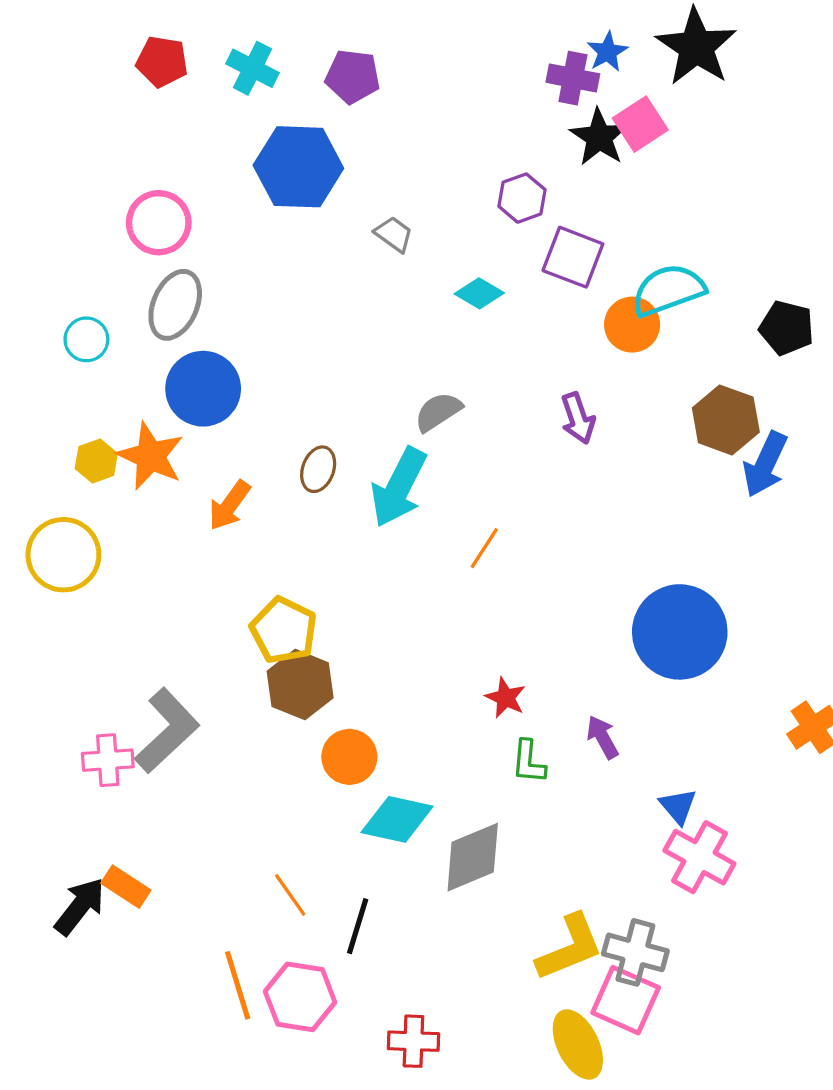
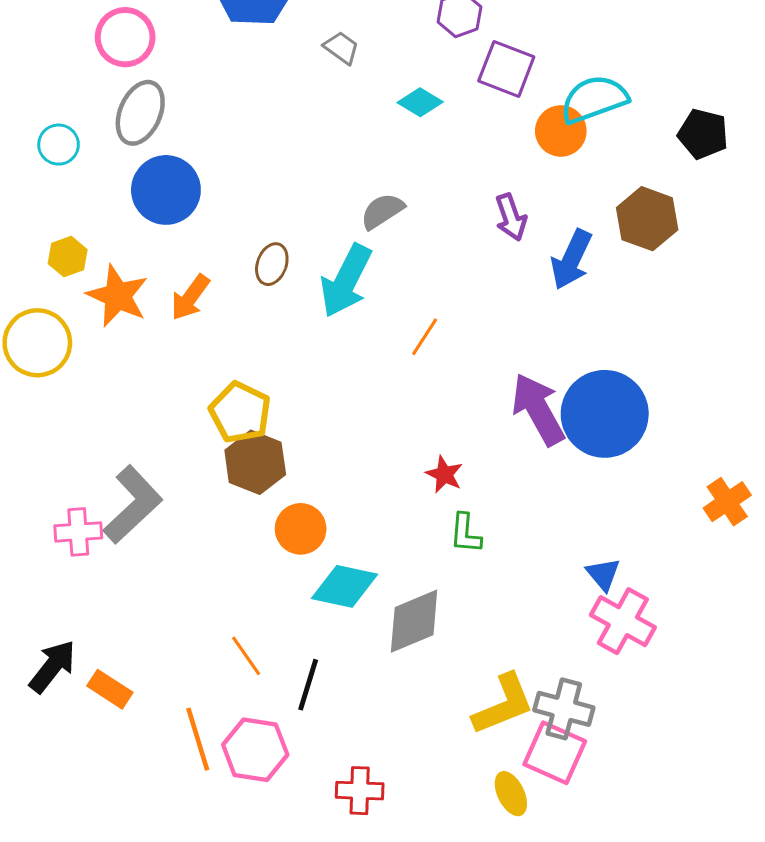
orange star: (151, 456) -> (118, 296), moved
blue arrow: (765, 464) -> (571, 260), moved
purple arrow: (603, 737) -> (538, 409), moved, size x1.8
orange rectangle: (126, 887) -> (110, 689), moved
yellow ellipse: (578, 1044) -> (511, 794), size x0.7

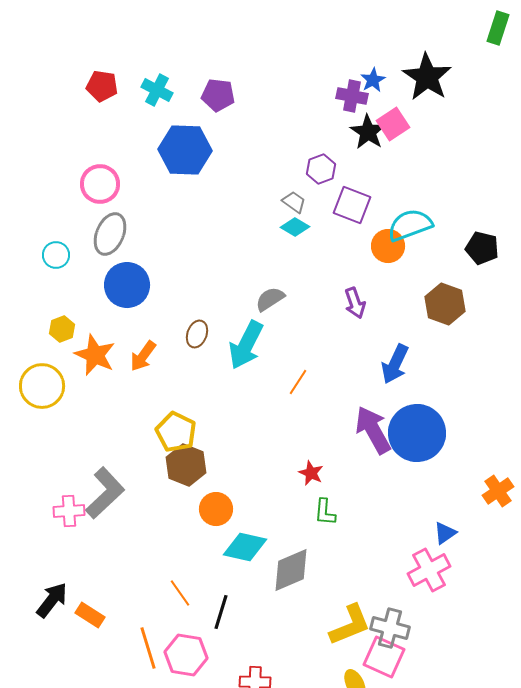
gray trapezoid: (341, 48) -> (294, 202), moved
blue arrow: (571, 260) -> (395, 364), moved
blue triangle: (603, 574) -> (445, 533), moved, turned 35
pink cross: (623, 621) -> (429, 570), turned 33

